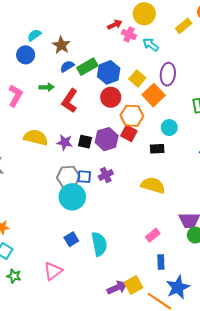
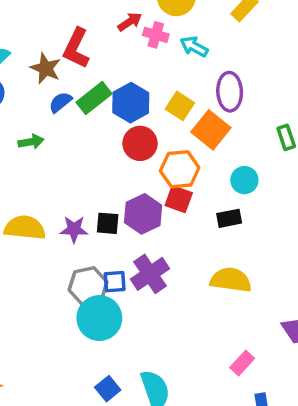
red L-shape: (70, 101) -> (76, 48), moved
purple cross: (106, 175) -> (150, 274), size x1.5

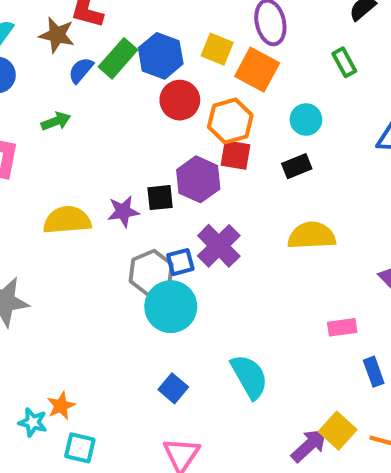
pink rectangle: (242, 363) -> (342, 327), turned 50
blue square: (108, 389) -> (173, 388), moved

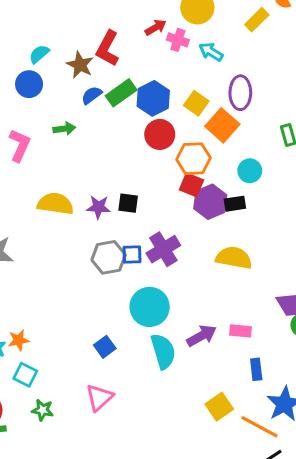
purple hexagon: (198, 179) -> (210, 202), moved
cyan circle: (171, 307) -> (150, 307), moved
purple arrow: (309, 445) -> (202, 336), moved

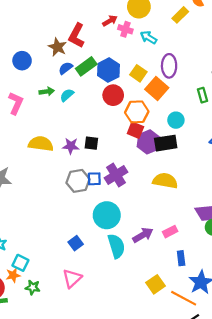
cyan semicircle: (39, 54) -> (67, 95), moved
black rectangle: (235, 204) -> (166, 143), size x1.5
pink rectangle: (241, 331) -> (170, 232), turned -32
orange star: (19, 340) -> (13, 275), moved

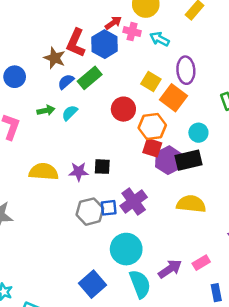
blue hexagon: (109, 70) -> (105, 44), moved
blue square: (76, 243) -> (92, 284), size x1.5

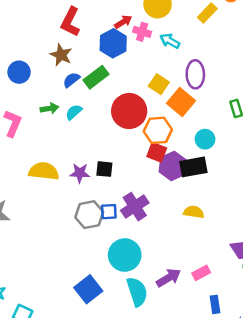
red L-shape: (76, 43) -> (70, 22), moved
red circle: (123, 109) -> (129, 111), size x1.4
yellow semicircle: (191, 204) -> (194, 212), size x0.7

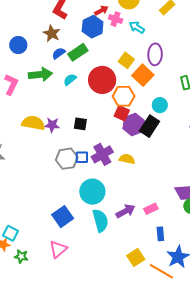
green arrow: (49, 108) -> (40, 74), size x1.6
cyan semicircle: (74, 112) -> (70, 80), moved
black rectangle: (193, 167) -> (150, 126), turned -50
purple star: (80, 173) -> (52, 125), moved
yellow semicircle: (194, 212) -> (127, 159), moved

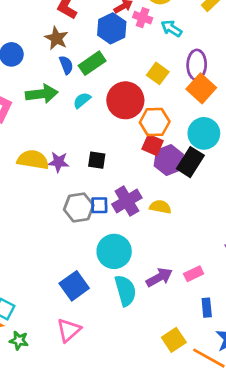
blue semicircle: (59, 53) -> (66, 65), turned 104
orange square: (143, 75) -> (201, 88), moved
cyan circle: (160, 105) -> (204, 133), size x1.5

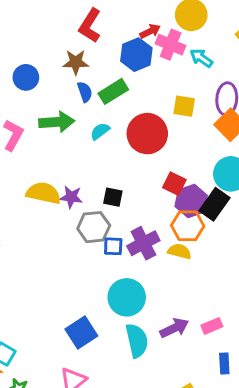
pink cross: (143, 18) -> (171, 45), size x1.4
brown star: (56, 38) -> (76, 62), turned -30
yellow square: (158, 73) -> (184, 106), turned -30
orange hexagon: (155, 122) -> (188, 226), moved
gray hexagon: (79, 207) -> (94, 227), moved

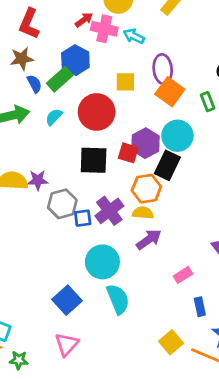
blue hexagon: (136, 55) -> (75, 60), moved
black square: (113, 197) -> (94, 160), moved, size x1.6
purple hexagon: (191, 201) -> (145, 143), moved
purple arrow: (174, 328) -> (149, 239), moved

